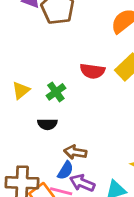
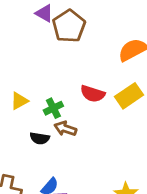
brown arrow: (75, 152) -> (65, 129), moved

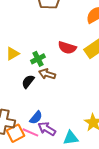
black semicircle: (40, 138) -> (28, 81), turned 120

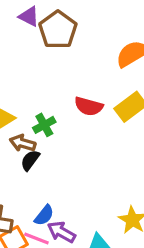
brown arrow: (47, 74) -> (23, 143), moved

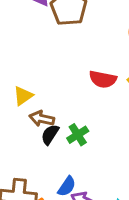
green cross: (44, 125) -> (78, 135), moved

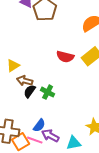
green cross: (78, 135) -> (48, 92), turned -32

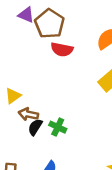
red semicircle: (65, 57) -> (62, 50), moved

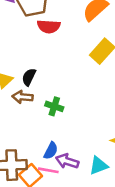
black semicircle: (35, 127) -> (29, 77), moved

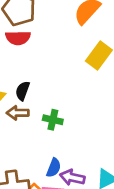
red semicircle: (49, 26) -> (18, 38), moved

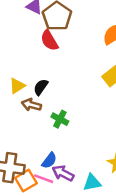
red semicircle: (18, 38) -> (49, 40), turned 45

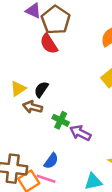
purple arrow: (63, 173) -> (80, 133), moved

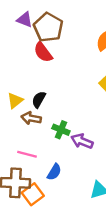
pink line: (46, 179) -> (27, 154), moved

